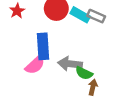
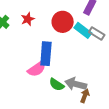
gray arrow: (70, 64) -> (76, 84), moved
green semicircle: (84, 73) -> (57, 85), moved

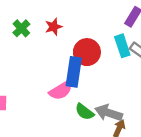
red circle: (63, 22) -> (87, 52), moved
cyan rectangle: (83, 30) -> (122, 46), turned 30

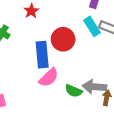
red star: (54, 27) -> (31, 11), moved
blue rectangle: (74, 72) -> (42, 55), moved

